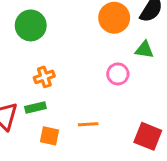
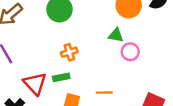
green triangle: (144, 50) -> (116, 35), moved

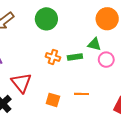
orange cross: (69, 52) -> (53, 57), turned 32
green rectangle: (61, 77) -> (75, 57), moved

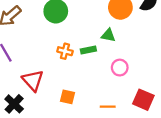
pink circle: (106, 60) -> (120, 68), moved
orange line: (82, 94) -> (108, 107), moved

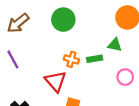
red triangle: (33, 80) -> (56, 81), moved

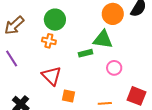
green triangle: (115, 45) -> (103, 39), size x1.5
orange cross: (71, 59) -> (49, 41), moved

